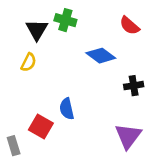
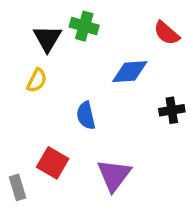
blue diamond: (101, 56) -> (130, 72), turned -40
blue semicircle: (67, 109) -> (86, 116), moved
purple triangle: (128, 136) -> (114, 175), moved

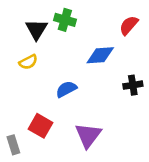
red semicircle: (167, 33) -> (129, 25), turned 90
yellow semicircle: (37, 80) -> (28, 62), turned 36
blue semicircle: (86, 116) -> (66, 89), turned 75

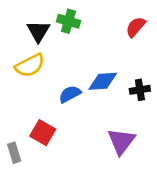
blue diamond: (100, 55) -> (103, 81), moved
yellow semicircle: (28, 62) -> (30, 65), size x1.5
purple triangle: (88, 135) -> (121, 141), moved

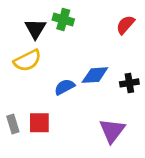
red square: (43, 133) -> (39, 123), turned -30
gray rectangle: (14, 153) -> (13, 124), moved

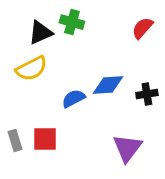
black triangle: (35, 29) -> (40, 33), turned 35

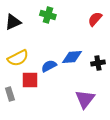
black triangle: (40, 33) -> (13, 22), moved
yellow semicircle: (31, 69) -> (18, 58), moved
red square: (45, 139) -> (30, 80), moved

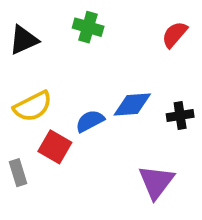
red square: (30, 80) -> (55, 147), turned 30

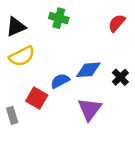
yellow semicircle: (33, 106) -> (22, 56), moved
black cross: (180, 116) -> (120, 77), turned -35
purple triangle: (156, 182) -> (90, 109), moved

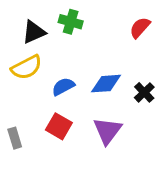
black triangle: (16, 27) -> (34, 32), moved
blue semicircle: (60, 81) -> (63, 87), moved
red square: (37, 98) -> (59, 126), moved

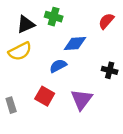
blue diamond: (106, 84) -> (75, 43), moved
blue semicircle: (63, 87) -> (58, 66), moved
black cross: (144, 92) -> (110, 70), turned -32

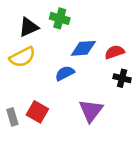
red semicircle: (106, 21) -> (115, 52), moved, turned 30
red square: (45, 96) -> (37, 112), moved

